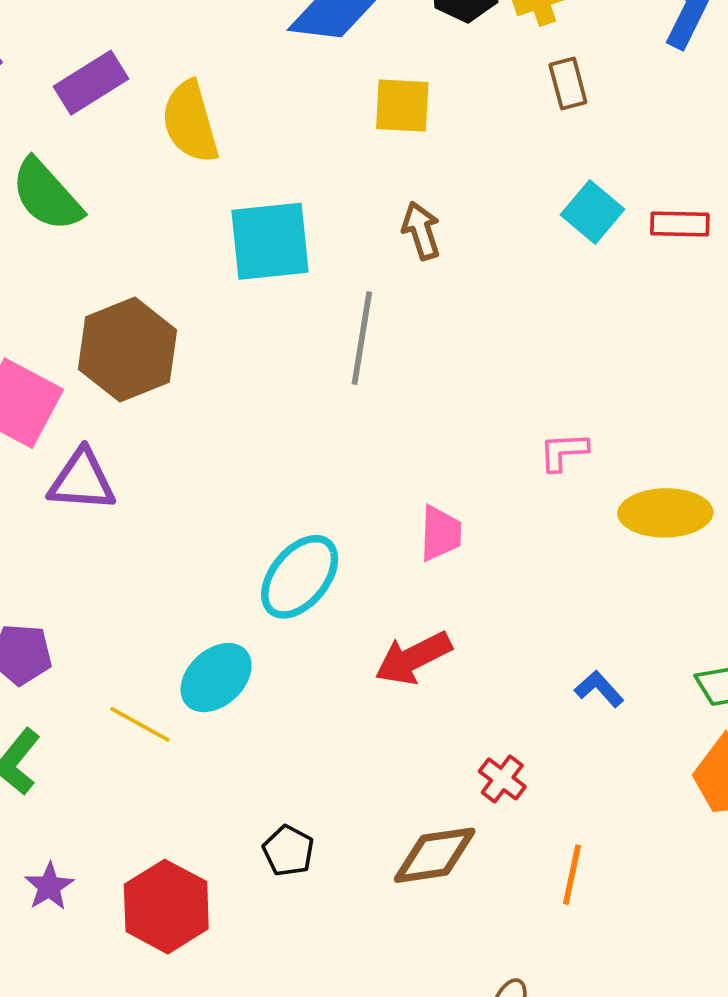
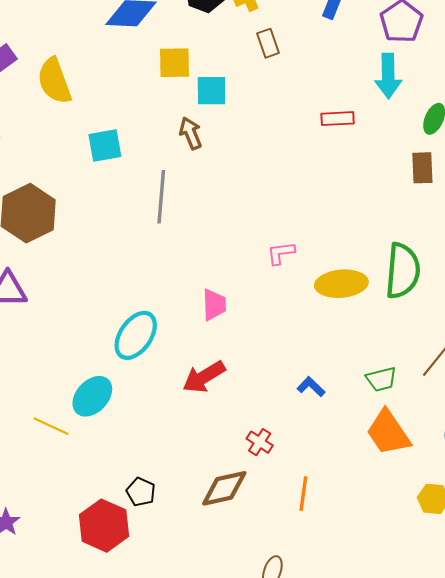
cyan square: (593, 212) -> (211, 91), moved, turned -36
cyan square: (270, 241) -> (105, 146), size x0.7
red hexagon: (166, 907) -> (104, 526), moved

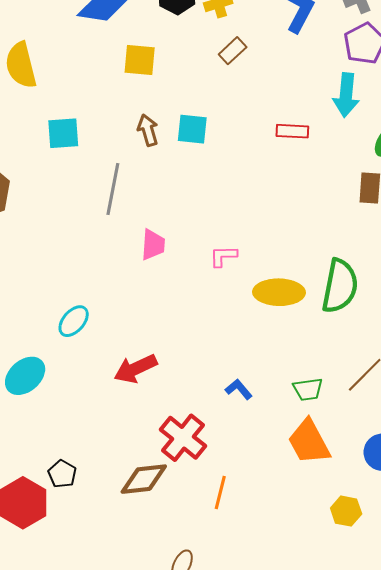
brown rectangle: (268, 43) -> (233, 51), turned 60
cyan square: (211, 91) -> (192, 129), moved
pink trapezoid: (214, 305) -> (153, 245), moved
cyan ellipse: (136, 335) -> (74, 321), size x0.7
red cross: (260, 442) -> (183, 438), size x1.8

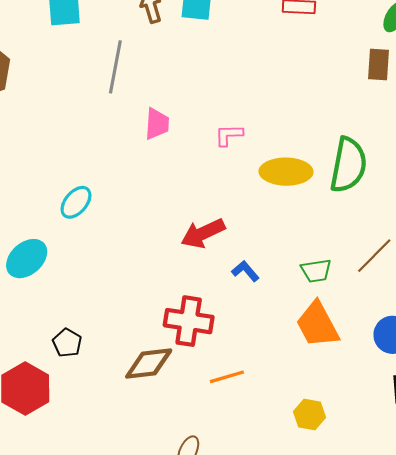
red arrow: (136, 369) -> (203, 233), moved
red cross: (183, 438) -> (189, 321), turned -30
black pentagon: (62, 474) -> (67, 343), moved
orange line: (220, 492) -> (227, 377), turned 60
yellow hexagon: (346, 511) -> (309, 414), moved

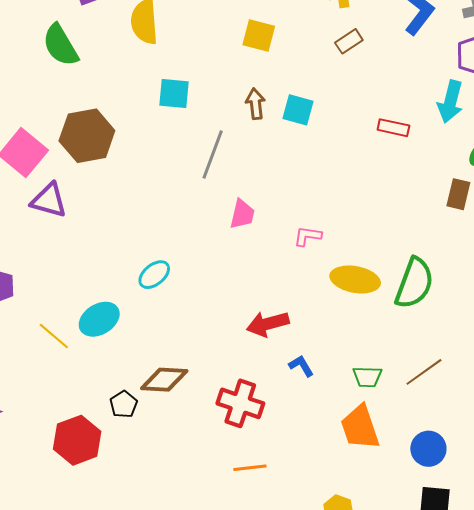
brown diamond: (149, 364) -> (164, 380), moved
orange line: (227, 377) -> (250, 468), moved

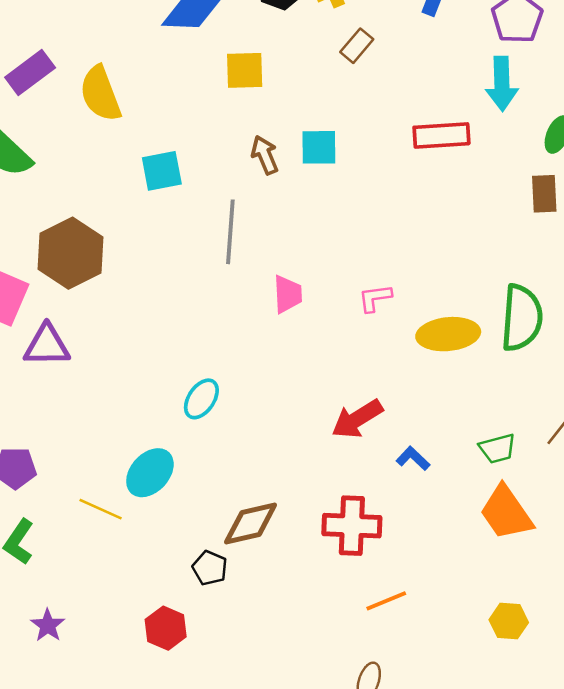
red rectangle: (393, 128) -> (441, 135), size x1.4
red hexagon: (77, 440) -> (166, 628), size x0.7

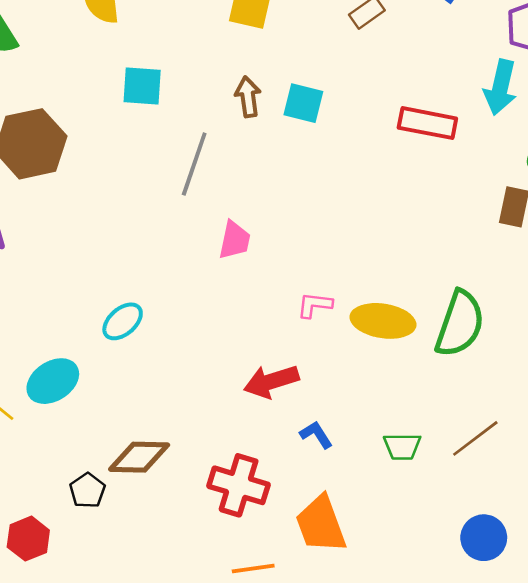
pink L-shape: (375, 298) -> (315, 305), moved
orange trapezoid: (506, 513) -> (321, 524), moved

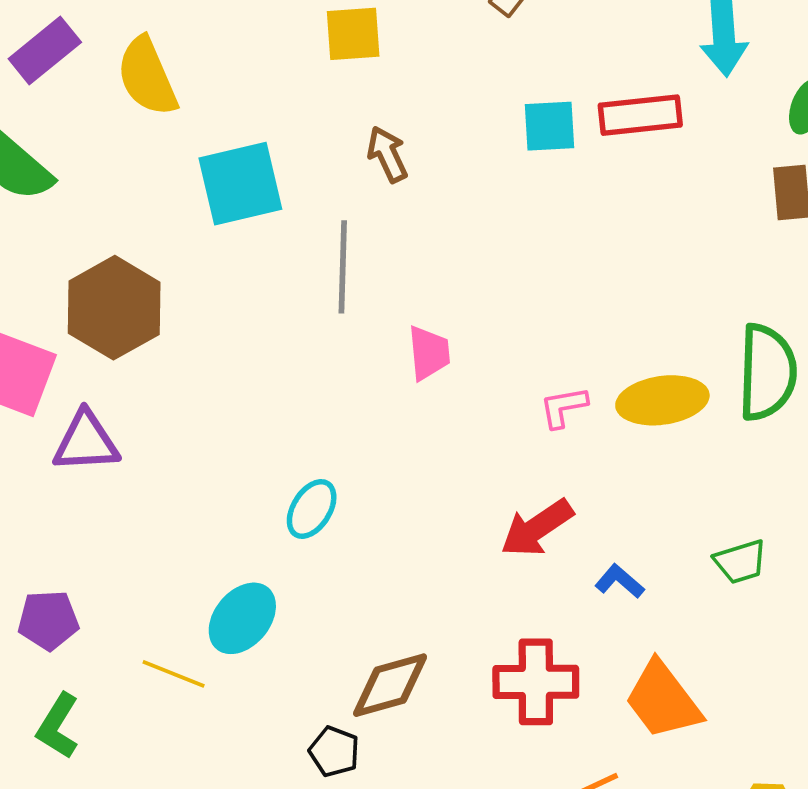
cyan square: (142, 86) -> (240, 184), size x1.4
cyan square: (303, 103) -> (549, 126), moved

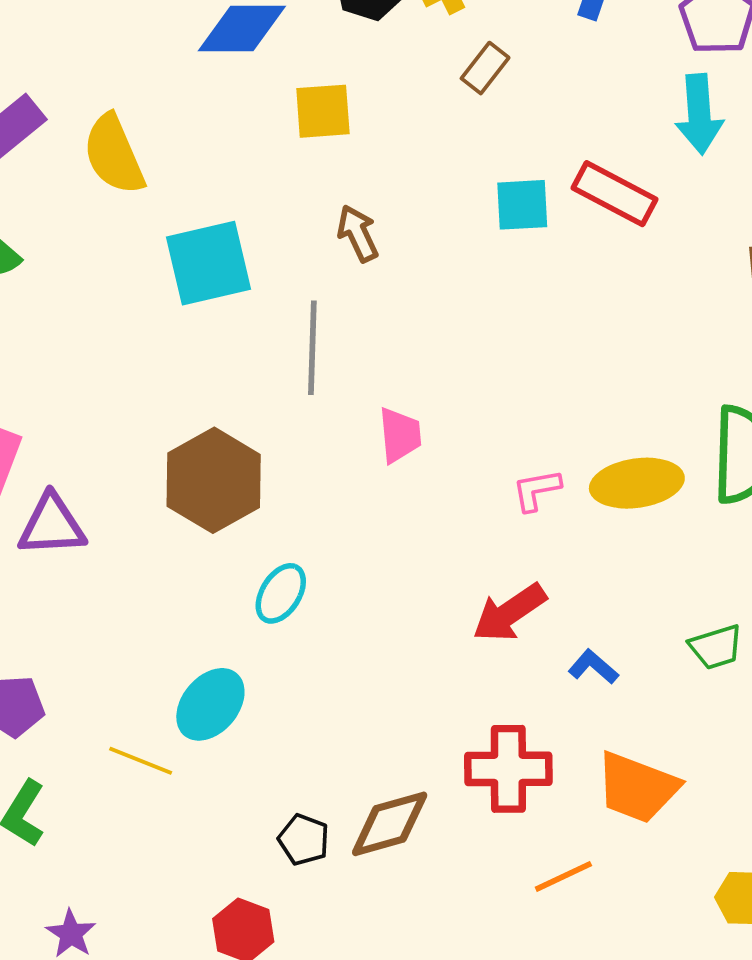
red rectangle: (640, 115) -> (614, 194), turned 34
brown hexagon: (114, 308) -> (214, 480), moved
brown diamond: (390, 685) -> (390, 824), moved
orange trapezoid: (663, 700) -> (637, 787), turned -32

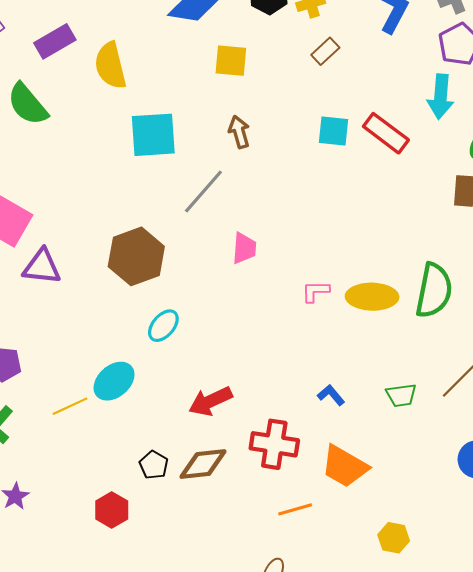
gray line: (312, 348) -> (203, 192), turned 30
red arrow: (509, 613) -> (210, 401), moved
yellow line: (141, 761) -> (70, 406), turned -56

